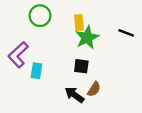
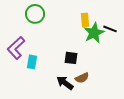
yellow rectangle: (79, 23) -> (85, 20), moved
green star: (87, 37) -> (94, 33), moved
brown semicircle: (94, 89) -> (82, 78), turned 32

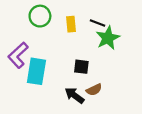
yellow rectangle: (85, 20) -> (71, 24), moved
black line: (110, 29) -> (97, 23), moved
cyan rectangle: (32, 62) -> (36, 71), size x1.6

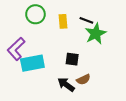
cyan rectangle: (36, 71) -> (32, 63), turned 70

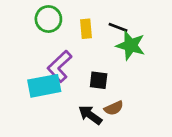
green star: (96, 34) -> (131, 45), turned -30
purple L-shape: (16, 49) -> (60, 66), moved

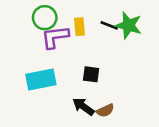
green star: (131, 45) -> (128, 25), moved
purple L-shape: (60, 66) -> (55, 37), moved, turned 36
brown semicircle: (114, 108) -> (105, 110), moved

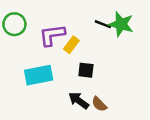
green circle: (45, 18) -> (14, 24), moved
yellow rectangle: (80, 27) -> (71, 45), moved, turned 42
brown semicircle: (105, 110) -> (99, 104), turned 70

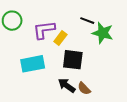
green star: (121, 24) -> (103, 33), moved
black square: (86, 70) -> (73, 60), size x1.5

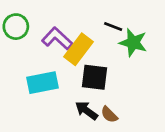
purple L-shape: (44, 30) -> (57, 39), turned 50
yellow rectangle: (60, 38) -> (78, 49), size x1.6

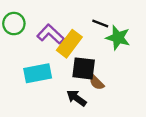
brown semicircle: (109, 115) -> (97, 83), moved

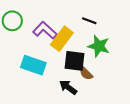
green star: (118, 38) -> (99, 46), moved
cyan rectangle: (38, 73) -> (33, 65), turned 30

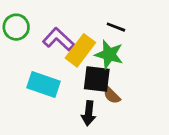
green star: (99, 46) -> (109, 54), moved
black arrow: (68, 87) -> (89, 113), turned -120

